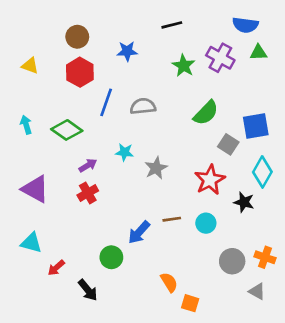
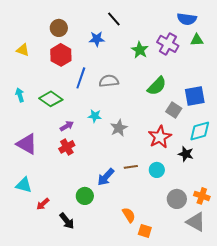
black line: (172, 25) -> (114, 19), moved, turned 63
cyan diamond: (262, 172) -> (200, 131), turned 45
gray triangle: (257, 291) -> (196, 222), size x1.5

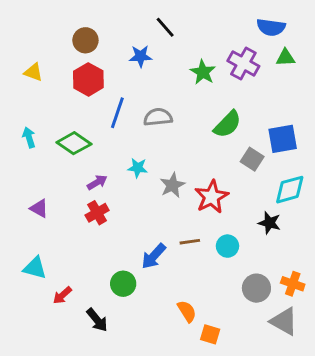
red star: (160, 137) -> (212, 197), moved
purple triangle: (27, 144) -> (39, 208), size x0.6

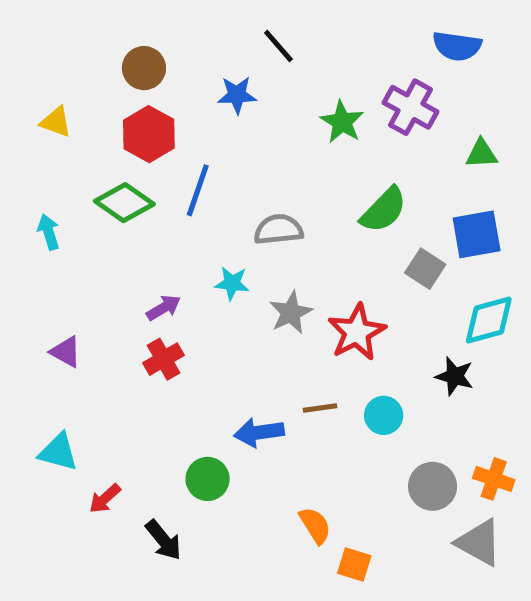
green triangle: (285, 58) -> (481, 154), moved
gray semicircle: (158, 117) -> (278, 229), moved
green diamond: (74, 143) -> (124, 203), moved
blue arrow: (154, 256) -> (259, 432), turned 40

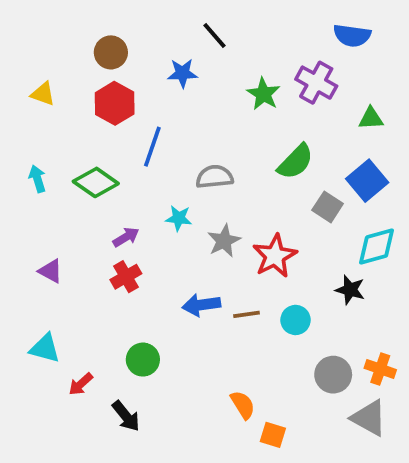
green diamond: (124, 203) -> (96, 182), moved
blue square: (477, 234) -> (367, 181), turned -30
blue arrow: (259, 432) -> (201, 305), moved
green circle: (208, 479) -> (143, 360), moved

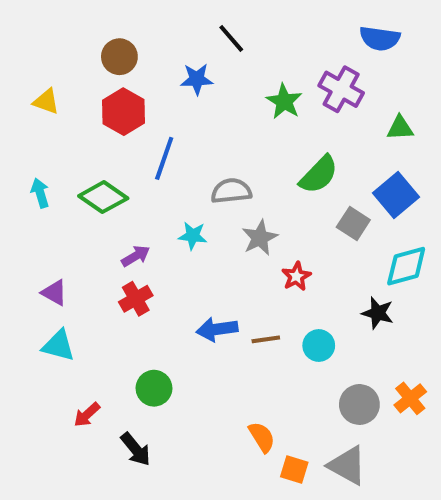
gray star: (224, 241) -> (260, 238), moved
red star: (275, 256) -> (296, 276), size x0.6
cyan triangle: (45, 348) -> (58, 346), moved
orange cross: (380, 369) -> (410, 398), turned 32
gray triangle: (369, 418) -> (347, 466), moved

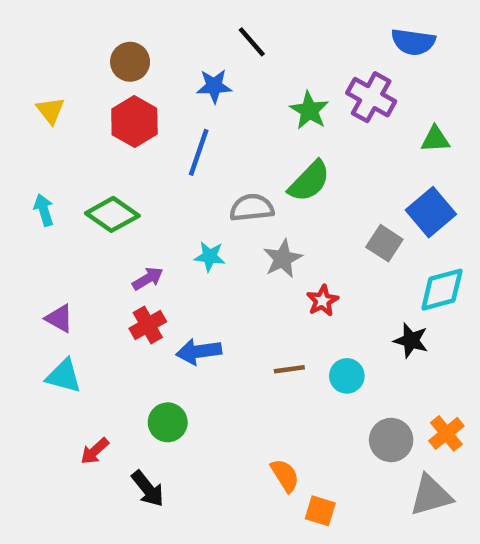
yellow triangle: (46, 101) -> (50, 110), turned 32
blue line: (164, 158) -> (199, 152), moved
green semicircle: (319, 175) -> (309, 181), moved
blue arrow: (217, 329) -> (199, 352), moved
gray triangle: (347, 466) -> (431, 495), moved, turned -45

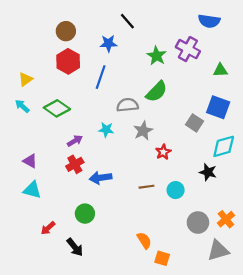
yellow triangle: (50, 110) -> (26, 79), moved, turned 32
cyan arrow: (44, 210) -> (22, 106), turned -32
blue square: (431, 212) -> (218, 107), turned -30

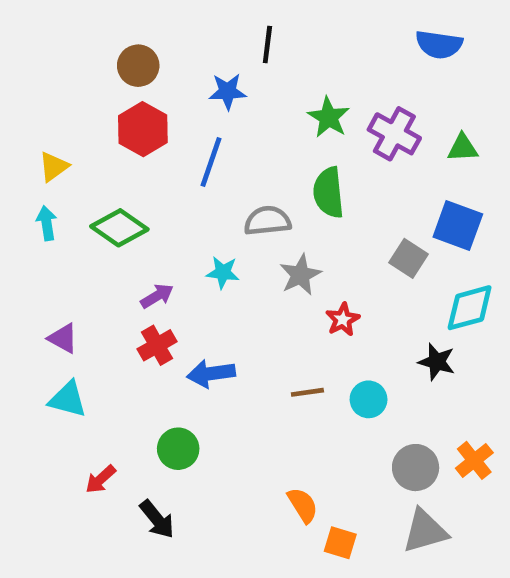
black line: (127, 21) -> (267, 44), turned 48
purple cross: (188, 49) -> (394, 134), moved
green semicircle: (157, 92) -> (329, 193), turned 130
cyan arrow: (22, 106) -> (47, 223), turned 40
gray triangle: (218, 250) -> (425, 531), moved

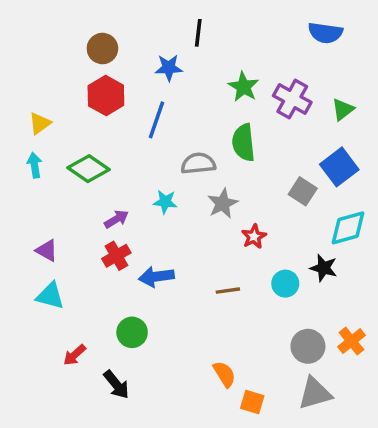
green triangle: (463, 148) -> (343, 109), turned -35
blue square: (458, 225) -> (339, 167), turned 33
cyan circle: (369, 399) -> (285, 284), moved

